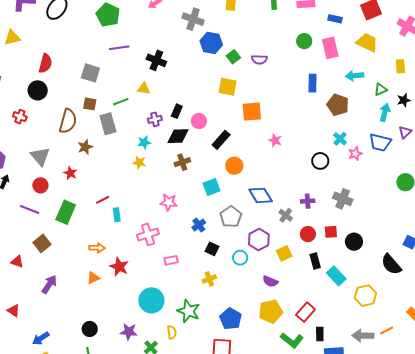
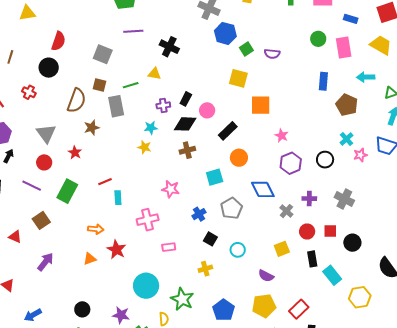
purple hexagon: (259, 239) -> (291, 163), moved

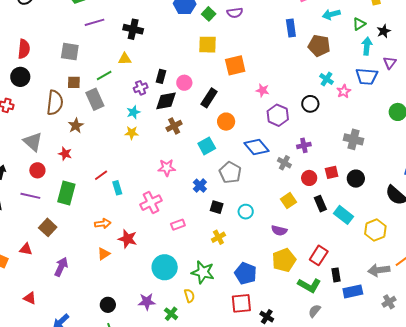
gray cross: (344, 199) -> (354, 139), moved

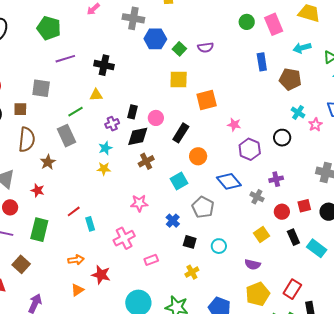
brown square: (74, 82) -> (20, 109), moved

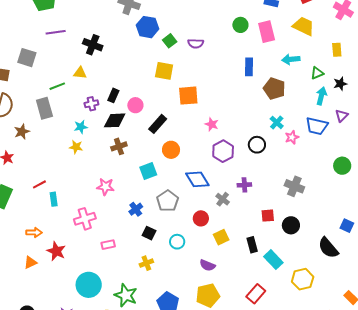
red circle: (282, 212) -> (201, 218), moved
red rectangle: (292, 289) -> (256, 294), moved

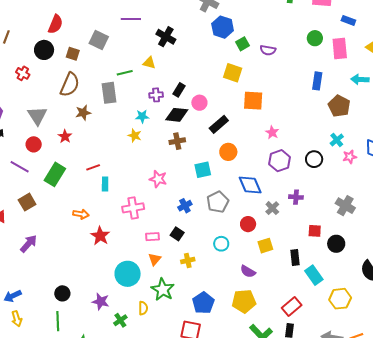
black square: (149, 233) -> (177, 234), moved
orange triangle: (30, 263) -> (155, 259), moved, turned -32

